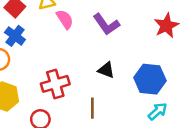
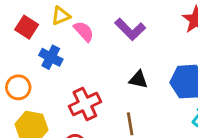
blue cross: (15, 36) -> (51, 57), moved

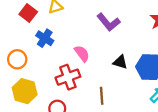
pink semicircle: (84, 31) -> (82, 54), moved
black triangle: (138, 80) -> (120, 62), moved

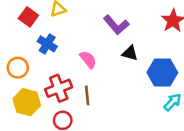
black triangle: (120, 62) -> (130, 53), moved
red cross: (68, 77) -> (59, 88), moved
brown line: (102, 96) -> (87, 95), moved

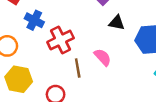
pink semicircle: (88, 60) -> (103, 57), moved
red cross: (59, 88) -> (61, 40), moved

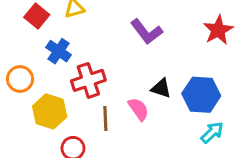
black triangle: (117, 23) -> (161, 88), moved
yellow hexagon: (19, 79) -> (50, 111), moved

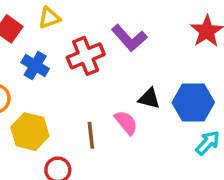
red cross: (88, 80) -> (86, 56), moved

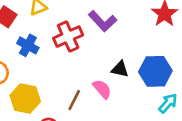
brown line: (91, 135) -> (74, 100), turned 35

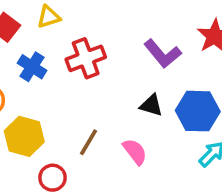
purple L-shape: (103, 21) -> (163, 54), moved
pink semicircle: (102, 89) -> (135, 152), moved

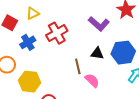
blue cross: (32, 67) -> (28, 42), turned 35
brown line: (89, 142) -> (78, 66), moved, turned -35

